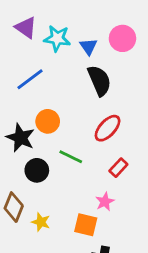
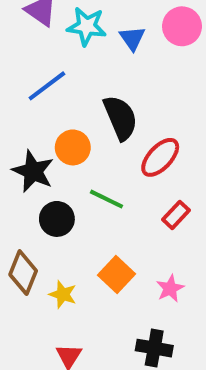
black semicircle: (99, 81) -> (120, 118), moved
pink star: (105, 202) -> (170, 288), moved
orange square: (86, 225) -> (116, 275), moved, turned 30

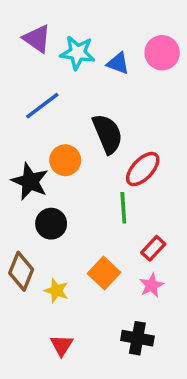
blue triangle: (132, 38) -> (118, 63), turned -35
green line: (107, 199) -> (123, 208), moved, turned 60
red rectangle: (176, 215) -> (153, 248), moved

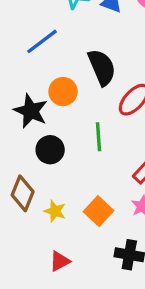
green line: (123, 208) -> (99, 137), moved
orange square: (104, 273) -> (99, 211), moved
red triangle: (62, 345) -> (60, 261), turned 30

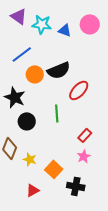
black semicircle: (102, 67) -> (59, 70), turned 90
orange circle: (63, 92) -> (35, 74), moved
orange square: (99, 211) -> (54, 169), moved

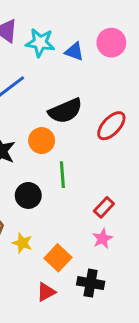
orange circle: (35, 74) -> (42, 141), moved
red ellipse: (79, 90) -> (111, 126), moved
black circle: (27, 121) -> (28, 195), moved
red triangle: (33, 190) -> (46, 292), moved

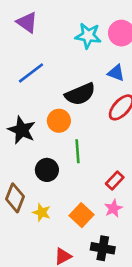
cyan star: (40, 43) -> (88, 36), moved
blue triangle: (74, 51) -> (116, 73), moved
orange square: (58, 258) -> (81, 215), moved

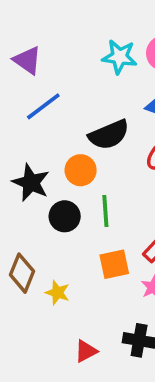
purple triangle: (27, 22) -> (27, 60), moved
black circle: (47, 170) -> (65, 216), moved
orange square: (81, 215) -> (114, 264), moved, turned 35

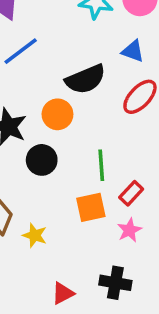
green line: (105, 211) -> (101, 165), moved

